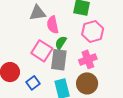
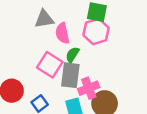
pink hexagon: (93, 31) -> (96, 31), moved
pink cross: (88, 59) -> (89, 88), moved

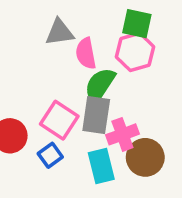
green semicircle: (72, 55) -> (100, 85), size x1.5
pink square: (50, 65) -> (59, 120), moved

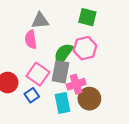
pink hexagon: (135, 52) -> (85, 48), moved
pink semicircle: (86, 53) -> (31, 40), moved

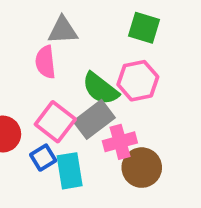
green semicircle: (63, 54) -> (100, 89), turned -90
gray rectangle: (61, 72) -> (94, 119), turned 40
cyan rectangle: (62, 103) -> (70, 171), moved

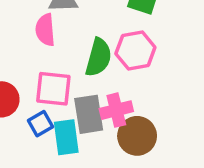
green semicircle: (100, 89) -> (98, 57), turned -114
gray rectangle: (94, 119) -> (89, 114), moved, turned -63
pink square: (55, 122) -> (53, 89), turned -33

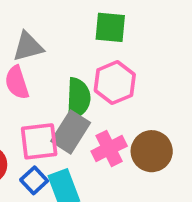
gray rectangle: (89, 114) -> (71, 132), moved, turned 54
brown circle: (137, 136) -> (152, 151), moved

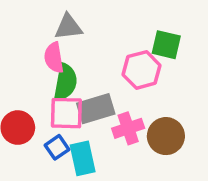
green square: (110, 27) -> (166, 45), moved
green semicircle: (78, 98) -> (65, 82), moved
gray rectangle: (71, 132) -> (96, 109), turned 33

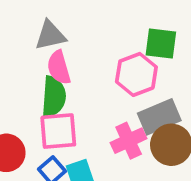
pink semicircle: (54, 58) -> (59, 67), moved
gray rectangle: (96, 109) -> (159, 117), moved

